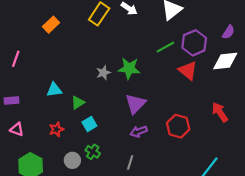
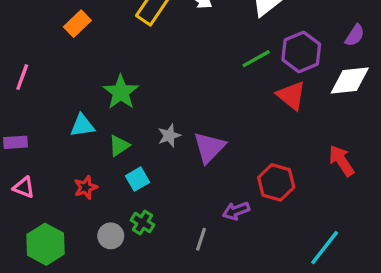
green star: (129, 68) -> (121, 92), moved, turned 30
gray star: (103, 73) -> (169, 136), moved
purple arrow: (139, 131) -> (236, 211), moved

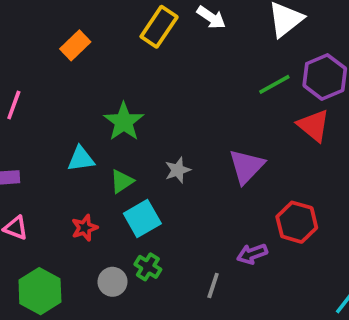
purple triangle: (209, 147) -> (247, 166), moved
cyan square: (137, 179) -> (142, 218), size x1.4

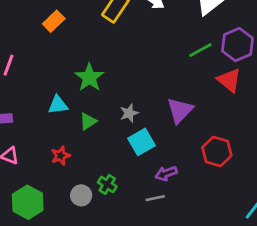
cyan square: (142, 218) -> (141, 142), moved
purple arrow: (252, 254) -> (166, 173), moved
gray line: (213, 285) -> (155, 198), turned 60

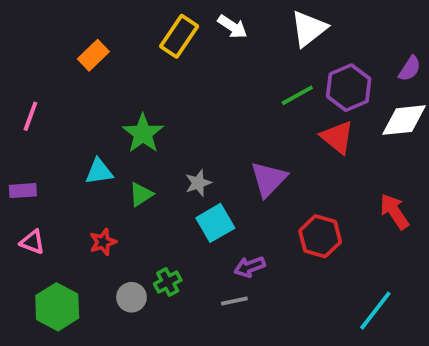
green cross: (107, 184) -> (168, 282), turned 30

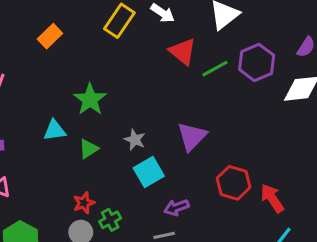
red triangle: (337, 137) -> (183, 52), moved
gray star: (198, 183) -> (135, 140), turned -30
red arrow: (394, 212) -> (272, 198), moved
red star: (103, 242) -> (84, 203), moved

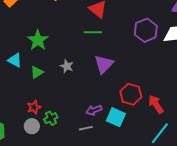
purple hexagon: (257, 62) -> (146, 30), moved
green line: (215, 69) -> (93, 32), moved, turned 30
cyan triangle: (55, 130) -> (15, 60), turned 35
cyan square: (149, 172) -> (116, 117), moved, turned -36

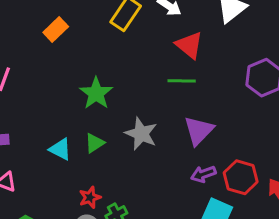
cyan triangle: (15, 60) -> (60, 149), moved
gray star: (67, 66) -> (141, 134), size x1.5
purple arrow: (94, 110) -> (203, 174), moved

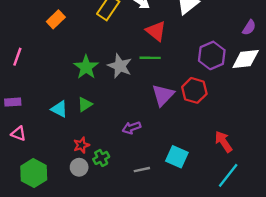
gray star: (141, 134) -> (120, 66), moved
purple arrow: (203, 174) -> (131, 128), moved
red hexagon: (241, 177) -> (194, 90), moved

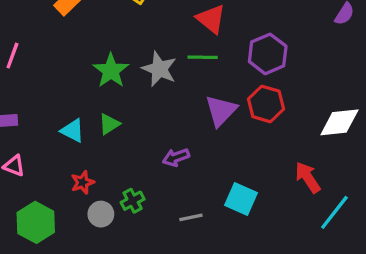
purple hexagon: (212, 55) -> (268, 54), moved
white diamond: (246, 59) -> (339, 122), moved
red star: (81, 145) -> (83, 182), moved
cyan line: (228, 175) -> (334, 212), moved

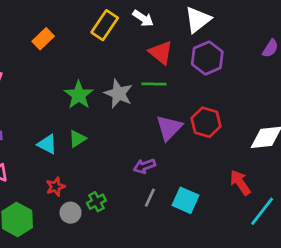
purple hexagon: (268, 54) -> (207, 58), moved
purple arrow: (176, 157) -> (144, 166), moved
gray line: (191, 217) -> (150, 198), moved, turned -54

